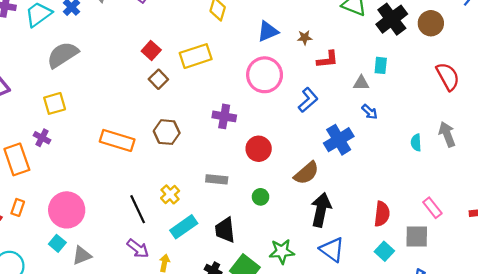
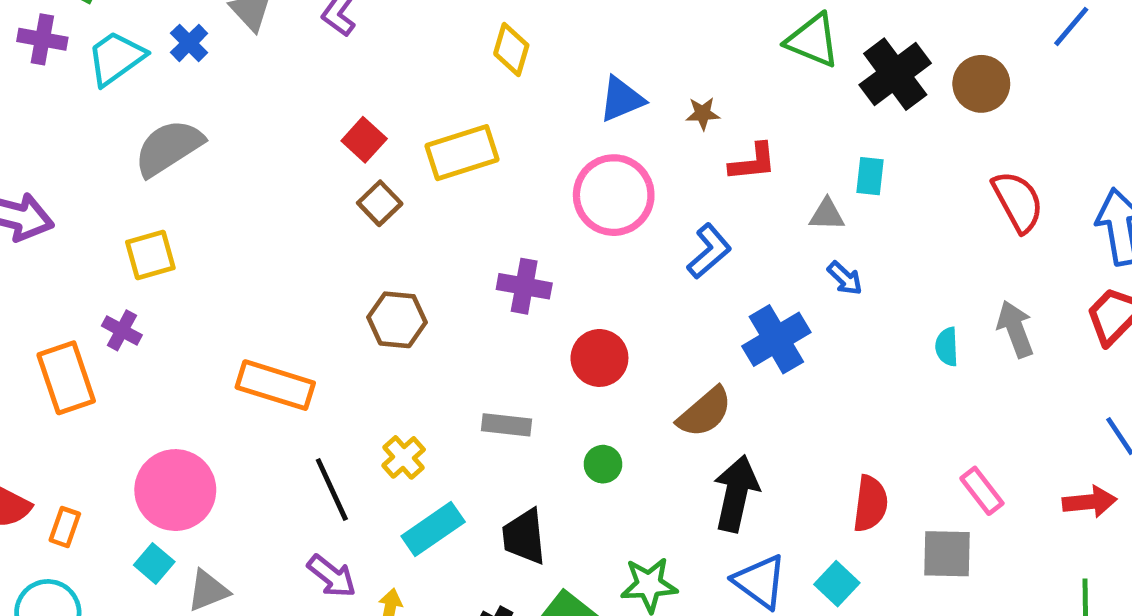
orange rectangle: (117, 140) -> (275, 385), moved
orange rectangle: (18, 207) -> (65, 527), moved
cyan square: (384, 251) -> (837, 584), moved

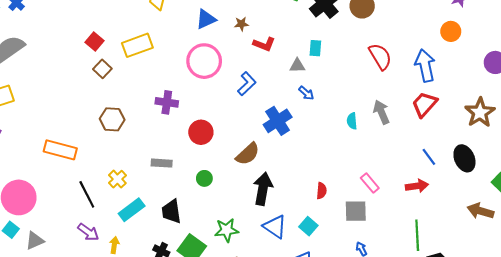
red L-shape: (753, 162) -> (264, 44), turned 30
red semicircle: (870, 504) -> (322, 191), size x0.7

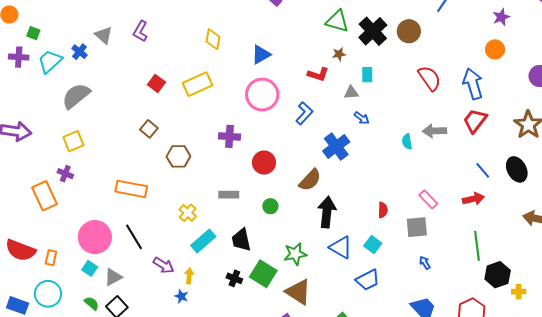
brown star: (241, 24) -> (339, 54), moved
brown square: (102, 69) -> (149, 129), moved
gray arrow: (381, 112) -> (434, 131), turned -65
black line: (87, 194) -> (134, 237), moved

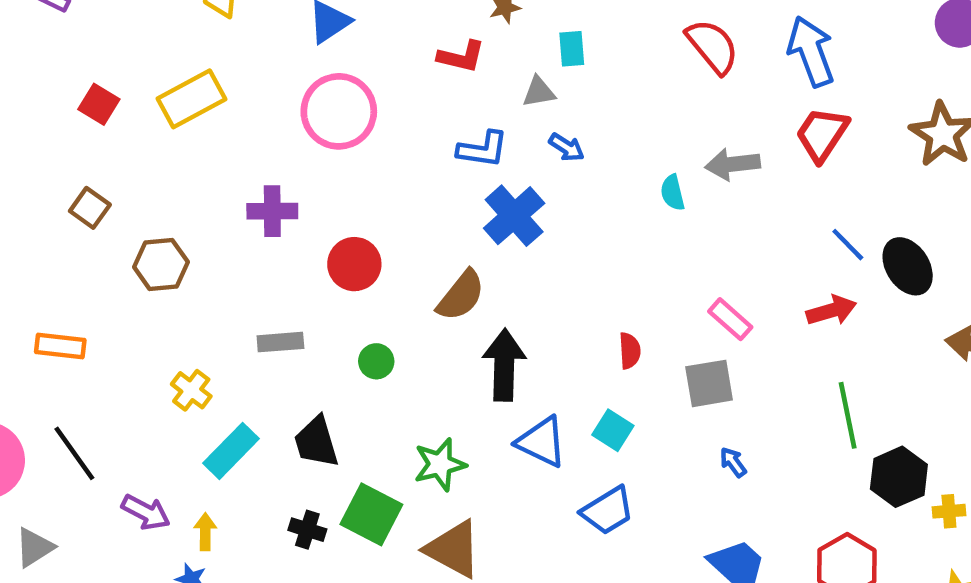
blue L-shape: (304, 113) -> (483, 149), moved, turned 60
black ellipse: (517, 169) -> (908, 266), moved
orange rectangle: (131, 189) -> (60, 346), size x0.7

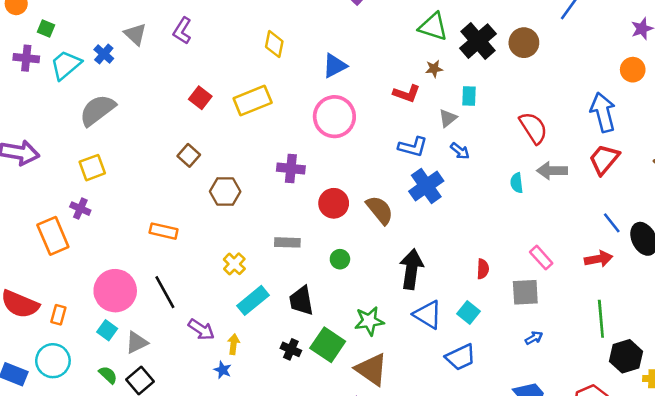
red semicircle: (713, 46) -> (533, 128), moved
gray triangle: (539, 92) -> (448, 118), turned -36
brown semicircle: (461, 296) -> (380, 210), moved, turned -84
blue arrow: (733, 462) -> (534, 338), turned 90

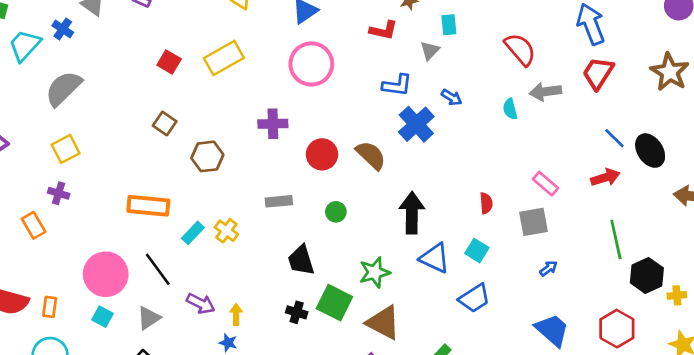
blue arrow: (460, 151) -> (452, 97), moved
orange rectangle: (164, 231) -> (148, 206), size x1.4
orange rectangle: (53, 236) -> (34, 225), size x0.7
cyan rectangle: (253, 300) -> (193, 233), moved, size x0.7
gray triangle: (137, 342) -> (149, 318), moved

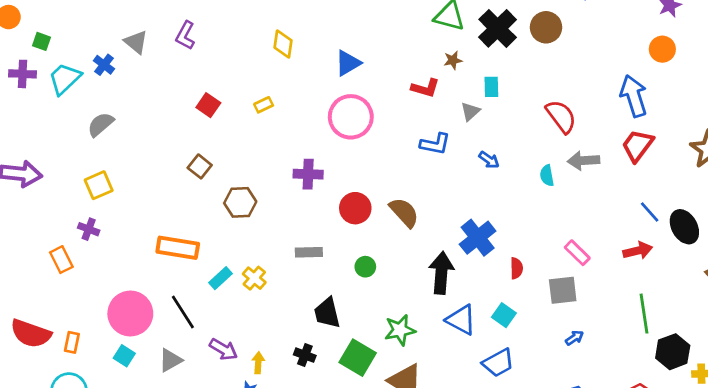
yellow rectangle: (224, 58) -> (264, 105), size x0.5
gray semicircle: (63, 88) -> (101, 124), size x0.7
blue cross: (416, 124) -> (478, 238), moved
black cross: (297, 312) -> (305, 355), moved

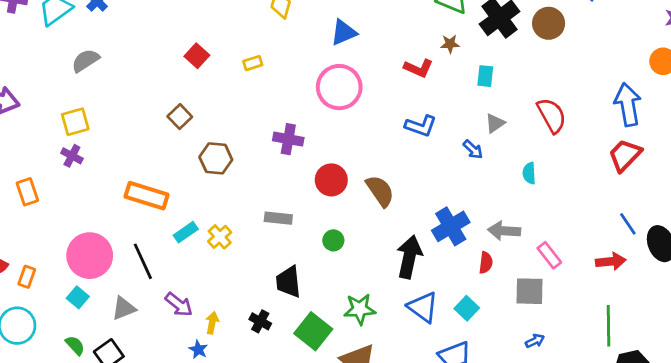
gray triangle: (470, 111) -> (495, 123), moved
gray arrow: (583, 161) -> (504, 231), moved
purple cross: (89, 229) -> (72, 156), moved

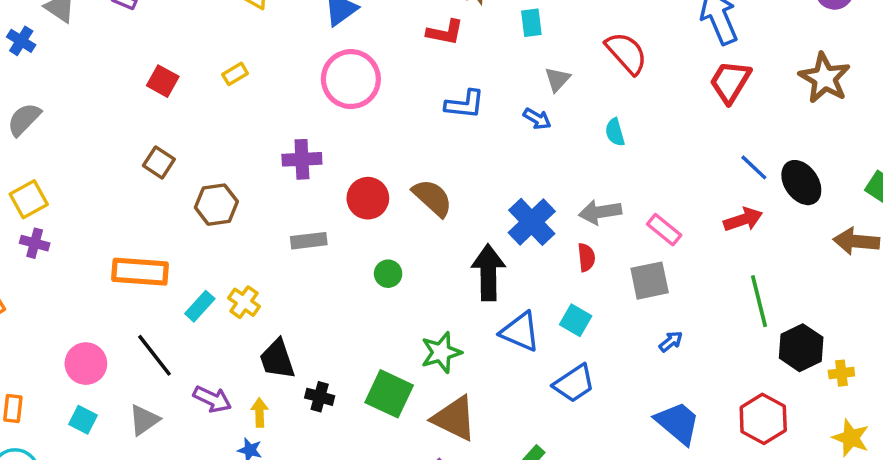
gray rectangle: (278, 218) -> (309, 241), moved
pink circle: (90, 256) -> (86, 364), size x0.7
black trapezoid: (289, 282) -> (277, 359), moved

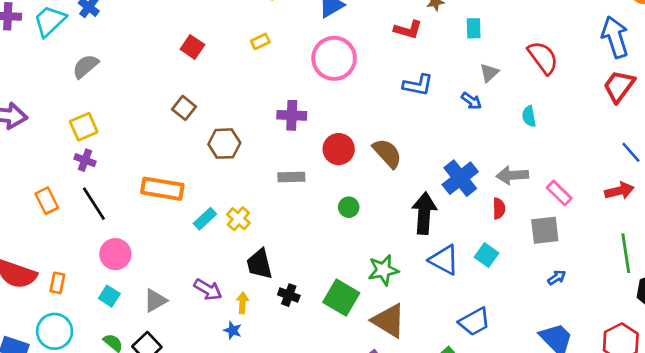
yellow rectangle: (235, 74) -> (260, 41), moved
black line: (154, 355) -> (94, 204), moved
blue trapezoid: (574, 383) -> (474, 322), moved

